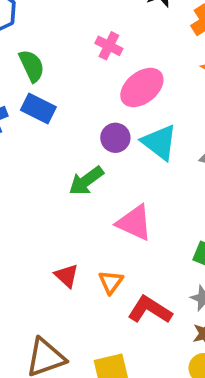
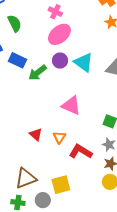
pink ellipse: (142, 88) -> (59, 34), moved
blue rectangle: (38, 109) -> (18, 60), moved
green arrow: (86, 181) -> (37, 73), moved

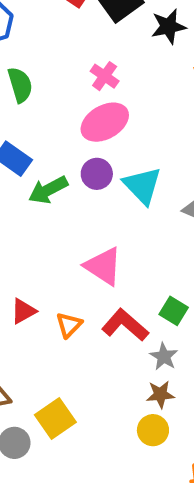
red triangle: (36, 134) -> (23, 311), turned 40
red L-shape: (81, 152) -> (125, 325), moved
yellow square: (61, 185) -> (55, 418), turned -30

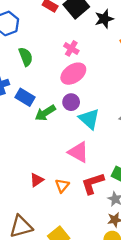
cyan triangle: (142, 186) -> (89, 119), moved
red L-shape: (125, 325) -> (93, 183), turned -55

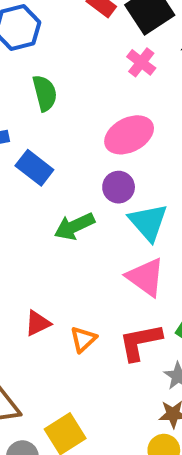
pink cross: (71, 48) -> (141, 62), moved
green arrow: (45, 113) -> (74, 226), moved
pink triangle: (78, 152) -> (146, 277), moved

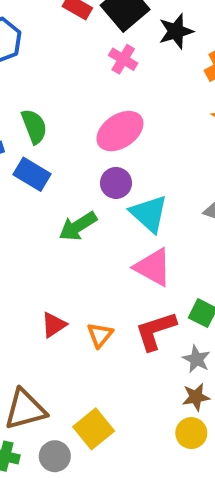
green semicircle: (45, 93) -> (34, 126), moved

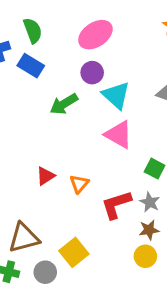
red L-shape: (156, 331) -> (116, 205), moved

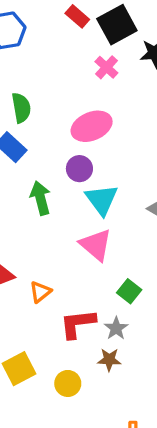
green arrow: (64, 104) -> (40, 198), turned 96
yellow circle: (145, 256) -> (68, 383), moved

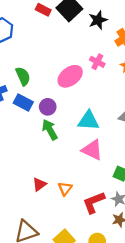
pink cross: (106, 67) -> (97, 62), moved
purple circle: (79, 169) -> (48, 107), moved
cyan triangle: (102, 200) -> (88, 121), turned -35

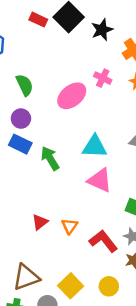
green semicircle: (23, 76) -> (25, 85), moved
blue rectangle: (23, 102) -> (20, 144), moved
purple circle: (48, 107) -> (21, 119), moved
red L-shape: (94, 202) -> (103, 241), turned 75

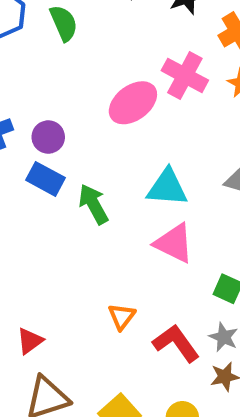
pink cross: (103, 78) -> (185, 75), size x1.5
green semicircle: (25, 85) -> (64, 23), moved
red triangle: (40, 222) -> (30, 341), moved

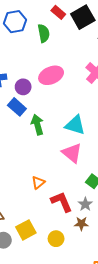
pink ellipse: (133, 103) -> (51, 75), moved

